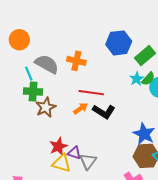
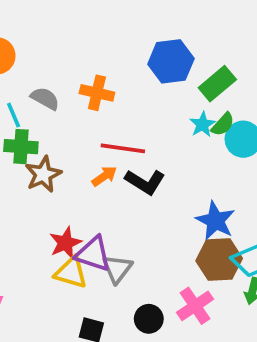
gray semicircle: (47, 64) -> (45, 98), size x0.7
purple triangle: (74, 153) -> (93, 254), size x1.5

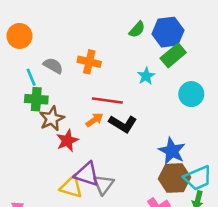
blue hexagon: (171, 61) -> (168, 32), moved
cyan star: (202, 124) -> (146, 76), moved
green semicircle: (223, 124) -> (137, 29), moved
red star: (65, 243) -> (67, 141), moved

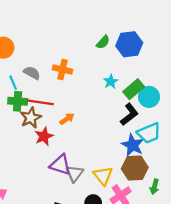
green rectangle: (173, 55) -> (134, 89), moved
red line: (107, 101) -> (41, 102), moved
black L-shape: (123, 124) -> (129, 114), moved, turned -70
cyan trapezoid: (198, 178) -> (149, 133), moved
yellow triangle: (71, 187) -> (103, 176), moved, turned 35

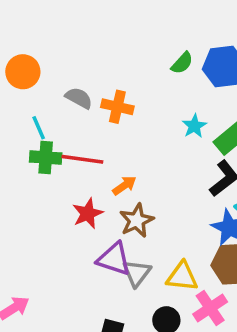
gray semicircle: (32, 73) -> (79, 98), moved
brown star: (31, 118) -> (137, 220), moved
yellow triangle: (103, 176) -> (182, 276), turned -45

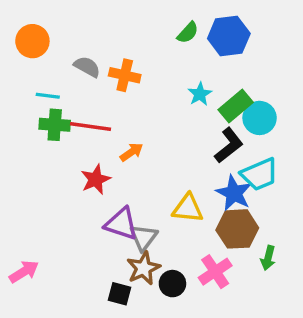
cyan line: (39, 128) -> (48, 96), turned -60
brown star: (137, 220) -> (143, 268), moved
yellow triangle: (182, 276) -> (188, 208), moved

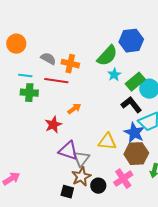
green semicircle: (188, 33) -> (107, 56), moved, size x1.6
red line: (90, 126) -> (56, 81), moved
black L-shape: (229, 145) -> (131, 105), turned -90

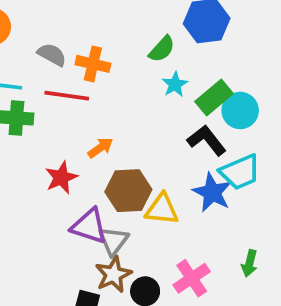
green semicircle: (107, 56) -> (162, 49), size x0.7
brown hexagon: (136, 154) -> (128, 191), moved

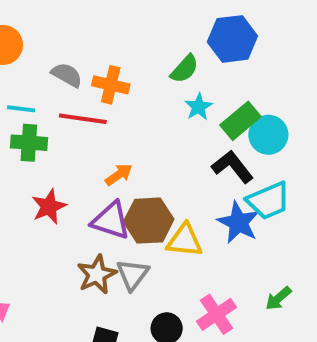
red star: (61, 178) -> (49, 207), moved
purple triangle: (89, 226) -> (111, 221), moved
green arrow: (249, 263) -> (278, 298), turned 35
brown star: (113, 274) -> (97, 274), moved

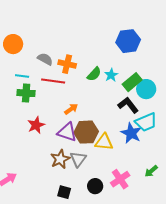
green semicircle: (185, 69) -> (94, 74), moved

